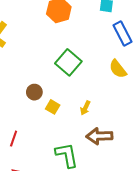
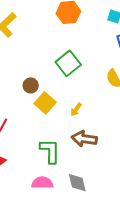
yellow square: (53, 107) -> (45, 103), size x1.5

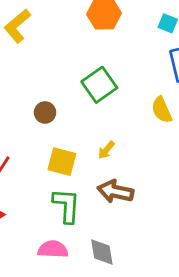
yellow square: (45, 103) -> (62, 162), moved, turned -30

